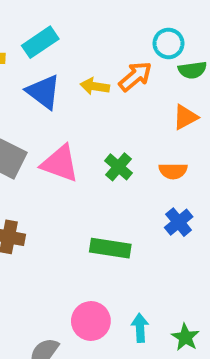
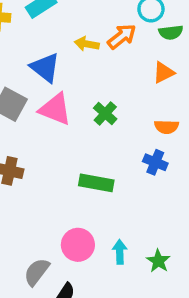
blue triangle: (43, 92) -> (45, 68), moved
orange semicircle: (173, 171) -> (167, 127), moved
blue cross: (179, 222) -> (155, 162), turned -30

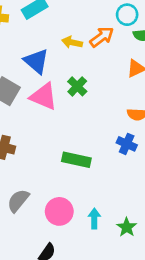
green cross: (105, 114) -> (77, 86), moved
gray semicircle: (37, 272) -> (18, 201), moved

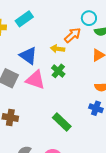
yellow arrow: (72, 42) -> (58, 49), moved
green rectangle: (76, 160) -> (62, 122), turned 36

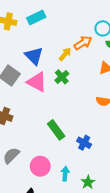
yellow arrow: (58, 49) -> (65, 54), turned 112
blue cross: (96, 108) -> (84, 143), moved

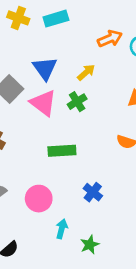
orange arrow: (83, 43) -> (110, 39), moved
green rectangle: (56, 130) -> (62, 151), moved, turned -66
pink circle: (40, 166) -> (39, 199), moved

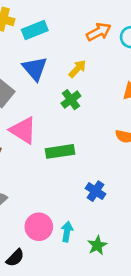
cyan rectangle: (56, 19) -> (35, 30), moved
pink triangle: (43, 103) -> (23, 130), moved
pink circle: (39, 199) -> (39, 227), moved

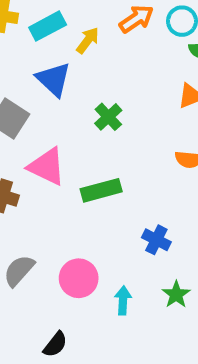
yellow arrow: (77, 69) -> (88, 40), moved
pink circle: (39, 227) -> (79, 278), moved
green star: (97, 245) -> (176, 294), moved

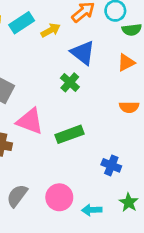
yellow arrow: (88, 40) -> (51, 30), turned 30
blue triangle: (53, 79) -> (83, 53), moved
cyan arrow: (123, 300) -> (92, 210), turned -90

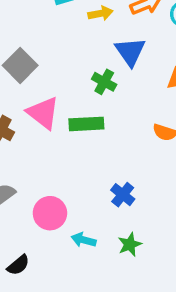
green cross: (70, 82) -> (104, 82), turned -30
green rectangle: (69, 134) -> (86, 124), moved

